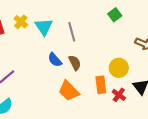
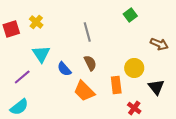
cyan triangle: (44, 27) -> (41, 54), moved
blue semicircle: (55, 60) -> (64, 69), moved
red cross: (119, 95) -> (134, 108), moved

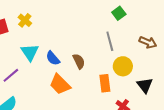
gray line: (87, 32) -> (110, 41), moved
blue semicircle: (64, 69) -> (53, 58), moved
orange trapezoid: (84, 91) -> (60, 84), moved

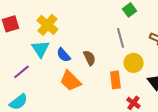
yellow cross: (25, 20) -> (47, 25), moved, size x1.5

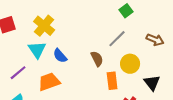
gray line: (120, 38) -> (117, 39), turned 60
brown semicircle: (89, 58) -> (97, 59), moved
orange trapezoid: (70, 81) -> (49, 82), moved, turned 115

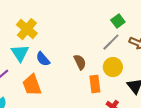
green square: (126, 11) -> (118, 21), moved
gray line: (117, 39) -> (111, 42), moved
orange trapezoid: (49, 82) -> (32, 85), turned -90

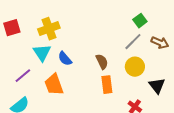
yellow cross: (27, 29) -> (49, 29), turned 30
orange rectangle: (95, 84) -> (107, 85), moved

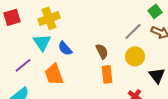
green square: (140, 21) -> (155, 11), moved

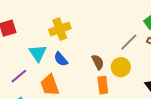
yellow cross: (49, 18) -> (60, 29), moved
yellow circle: (135, 56) -> (121, 67), moved

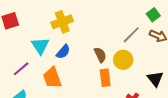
blue semicircle: (61, 59) -> (63, 52), turned -98

